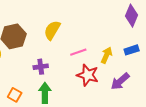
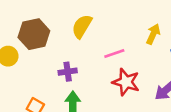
yellow arrow: (106, 55) -> (153, 34), moved

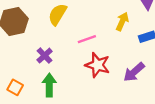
purple cross: (68, 72) -> (45, 56), turned -35

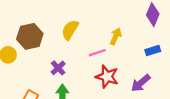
yellow arrow: (122, 21) -> (116, 36), moved

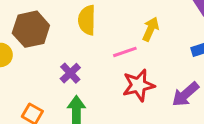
yellow semicircle: (70, 30) -> (87, 20), turned -30
red star: (107, 77) -> (138, 85), turned -30

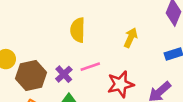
brown hexagon: (31, 29) -> (31, 75), moved
pink line: (125, 52) -> (90, 67), moved

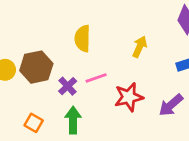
brown hexagon: (31, 75) -> (36, 67), moved

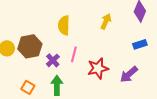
yellow arrow: (140, 47) -> (106, 21), moved
pink line: (96, 78) -> (74, 54), turned -56

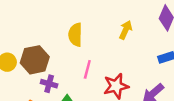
purple cross: (53, 60) -> (49, 84), moved, turned -32

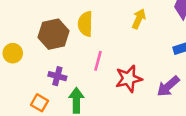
brown hexagon: (35, 60) -> (53, 34), moved

